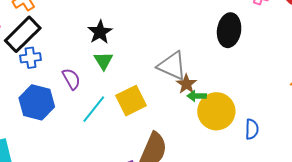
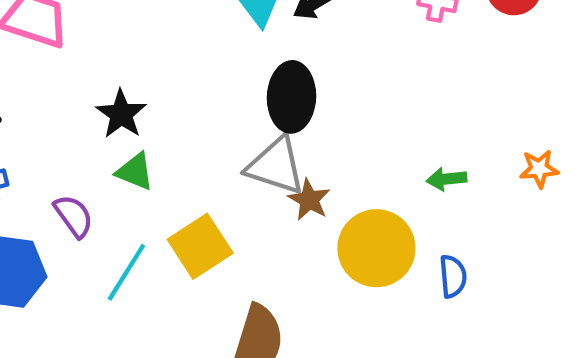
black ellipse: (229, 30) -> (291, 97), moved
green triangle: (103, 61) -> (135, 172), turned -30
green arrow: (197, 96) -> (447, 179), moved

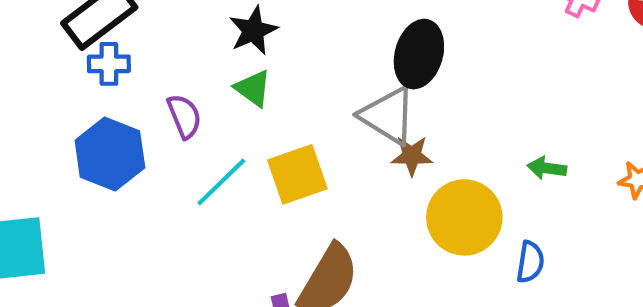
brown star: (309, 200) -> (412, 156), turned 30

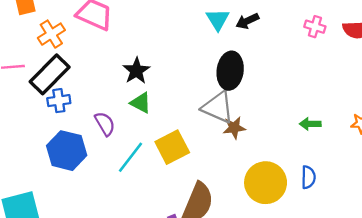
yellow circle: (464, 217) -> (266, 183), moved

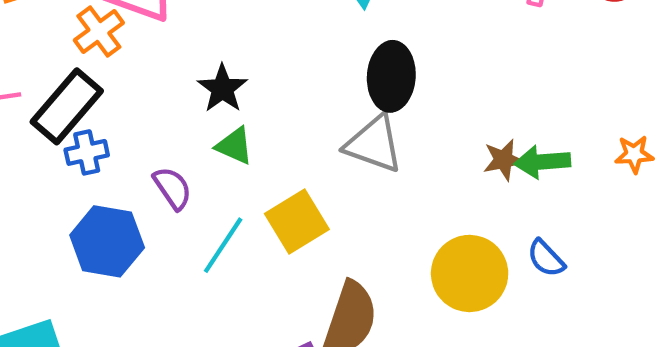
orange cross: (51, 34) -> (99, 31), moved
green arrow: (310, 124) -> (542, 162), size x1.4
brown star: (234, 128) -> (504, 160), moved
blue semicircle: (308, 177) -> (546, 258), turned 140

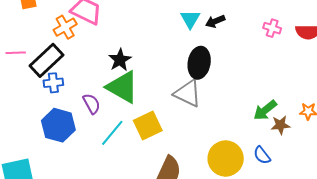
green triangle: (234, 146) -> (123, 87), size x1.8
brown star: (504, 160) -> (280, 125), moved
green arrow: (542, 162) -> (265, 110), turned -40

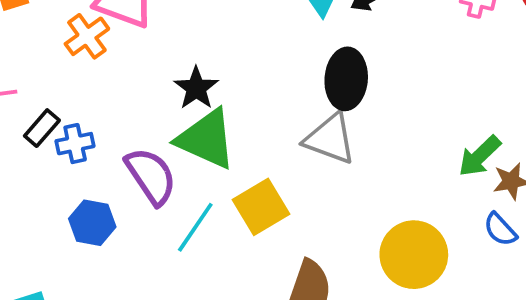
black rectangle: (46, 60) -> (42, 128), moved, size x0.6
purple semicircle: (92, 104) -> (151, 176), size x1.5
blue hexagon: (58, 125) -> (92, 223), size x0.7
blue semicircle: (262, 155) -> (500, 229), moved

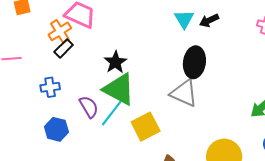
black rectangle: (42, 128) -> (64, 48), moved
purple semicircle: (151, 176) -> (89, 107), size x0.7
cyan line: (195, 227) -> (112, 113), moved

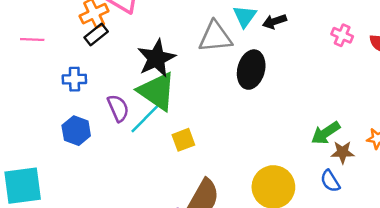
black star: (115, 62) -> (156, 58), size x1.4
gray triangle: (184, 93) -> (215, 37), moved, turned -36
yellow square: (146, 127) -> (183, 140), size x0.7

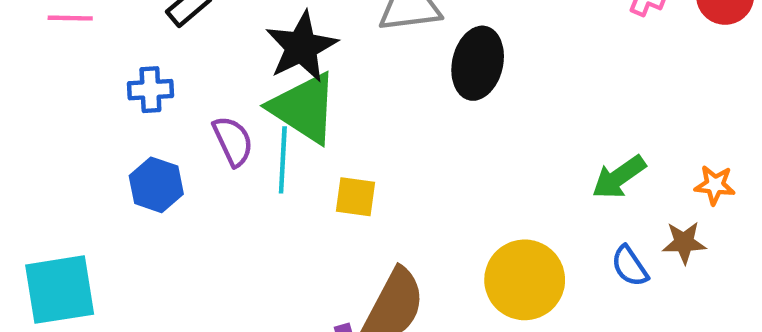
cyan line: (145, 119) -> (283, 160), turned -40
yellow square: (183, 140) -> (355, 197), turned 30
brown star: (343, 152) -> (684, 243), moved

